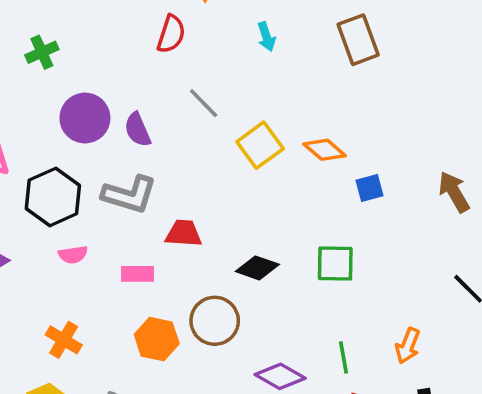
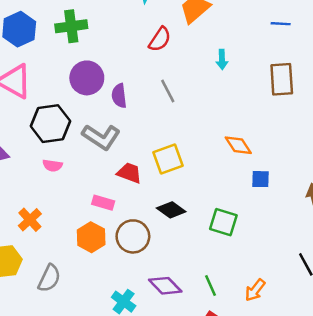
green cross: (42, 52) -> (71, 26), size x1.4
yellow square: (260, 145) -> (168, 159), moved
pink rectangle: (138, 274) -> (103, 203), moved
green line: (343, 357) -> (211, 285), turned -30

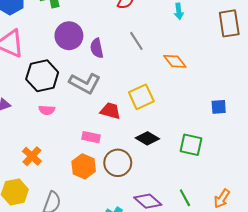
orange diamond: (238, 145) -> (175, 61), moved

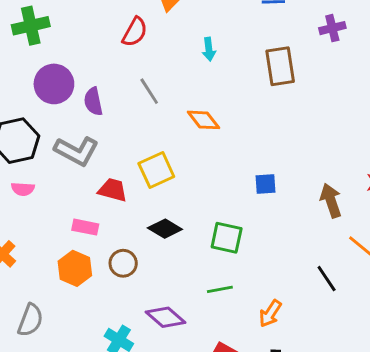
brown circle: (118, 163) -> (123, 263), size x0.7
green line: (185, 198) -> (220, 289), moved, turned -72

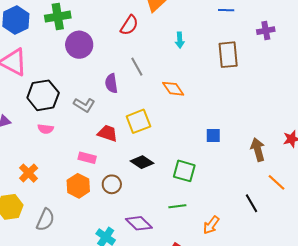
purple circle: (54, 84) -> (79, 45), moved
purple semicircle: (93, 101) -> (111, 83), moved
gray L-shape: (76, 151) -> (84, 105), size x0.7

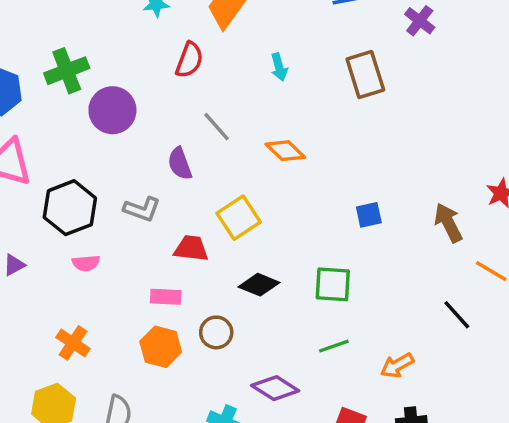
purple cross: (266, 31) -> (420, 21), turned -30
orange arrow: (211, 225) -> (397, 365), turned 36

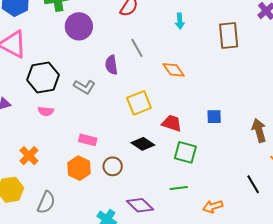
red trapezoid: (191, 248) -> (172, 123), moved

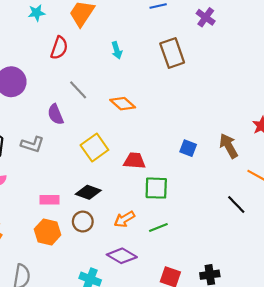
blue square: (214, 117) -> (188, 148), moved, turned 35
black diamond: (143, 144) -> (88, 192), moved
orange arrow: (213, 207) -> (124, 219), moved

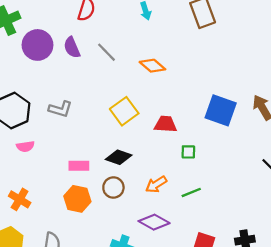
purple semicircle: (55, 114) -> (72, 47), moved
blue square: (188, 148) -> (221, 110), size x1.8
green square: (156, 188) -> (188, 152), size x0.6

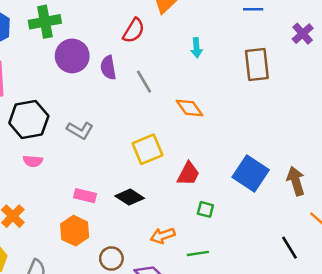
red trapezoid: (166, 124) -> (188, 174), turned 100
brown circle: (113, 188) -> (111, 258), moved

